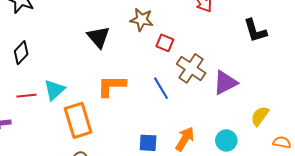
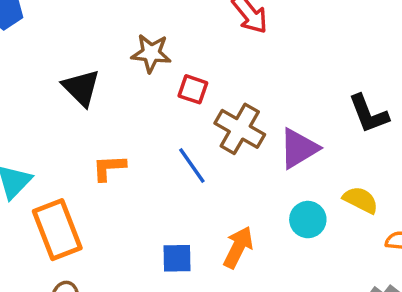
black L-shape: (255, 31) -> (369, 114), moved
orange L-shape: (111, 86) -> (109, 168), size x0.7
yellow semicircle: (260, 116) -> (361, 200), turned 85
cyan circle: (226, 140) -> (308, 220), moved

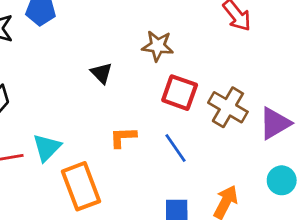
black triangle: (81, 88) -> (101, 73), size x0.7
red square: (193, 89) -> (180, 93), moved, size x1.5
blue line: (192, 165) -> (175, 148), moved

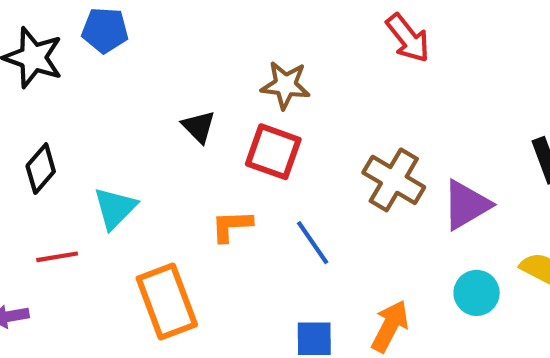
red square: (180, 93) -> (273, 152), moved
cyan triangle: (47, 148) -> (115, 208), moved

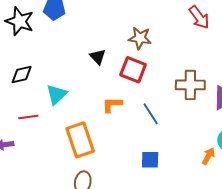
black diamond: (41, 169) -> (22, 75), turned 35
brown cross: (394, 180) -> (190, 85), turned -32
orange arrow: (390, 326) -> (208, 156), moved, size x0.7

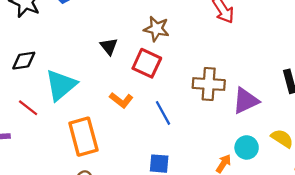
cyan triangle: (57, 94) -> (61, 85), size x1.4
orange L-shape: (112, 105) -> (121, 100), turned -145
red line: (28, 117) -> (28, 108), turned 42

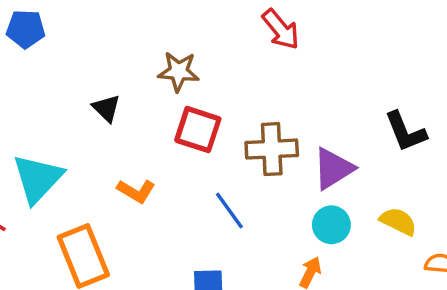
red square: (147, 63) -> (198, 130), moved
blue line: (163, 113) -> (229, 211), moved
cyan circle: (247, 147) -> (331, 225), moved

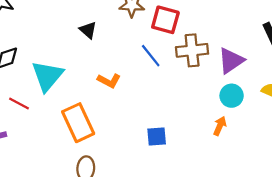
red square: (198, 130) -> (165, 20), moved
blue line: (229, 211) -> (151, 56), moved

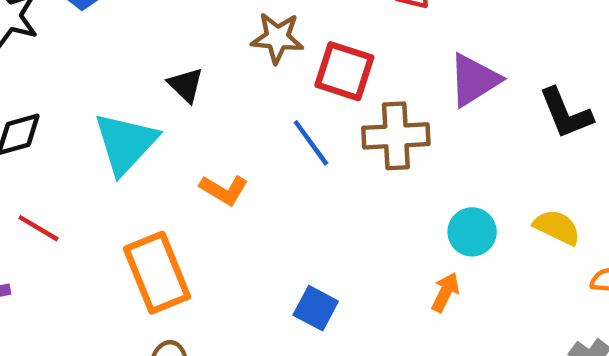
purple triangle: (231, 61) -> (474, 80), moved
cyan triangle: (47, 76) -> (125, 143), moved
blue square: (157, 137) -> (316, 308), turned 30

